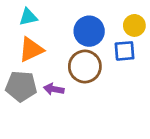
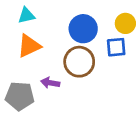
gray pentagon: (21, 86) -> (20, 96), moved

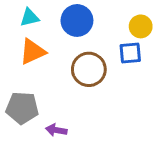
blue circle: (83, 29) -> (77, 20), moved
purple arrow: (50, 83) -> (56, 130), moved

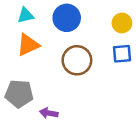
blue square: (130, 53) -> (122, 54), moved

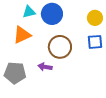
cyan triangle: (26, 15) -> (29, 12), moved
purple arrow: (49, 113) -> (45, 67), moved

